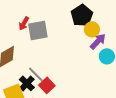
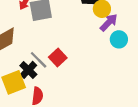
red square: (47, 85) -> (58, 57), moved

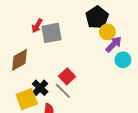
gray line: (39, 60) -> (63, 91), moved

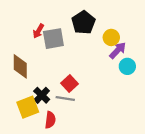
black pentagon: (97, 17) -> (83, 22), moved
brown diamond: (19, 60) -> (20, 66), turned -60
gray line: (63, 91) -> (65, 98), turned -36

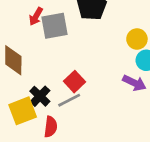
yellow circle: (111, 37) -> (137, 39), moved
purple arrow: (118, 50) -> (134, 83), moved, turned 72
gray line: (65, 98) -> (69, 100), turned -36

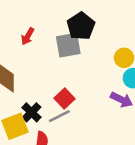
gray square: (55, 26) -> (68, 45), moved

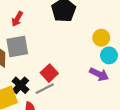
gray square: (68, 45) -> (17, 47), moved

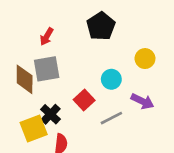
cyan circle: (109, 55) -> (111, 79), moved
gray line: (45, 89) -> (111, 118), moved

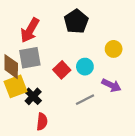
red arrow: (47, 37) -> (30, 30), size x1.6
red square: (84, 100) -> (62, 70), moved
yellow square: (34, 128) -> (16, 86), moved

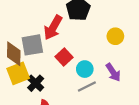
red arrow: (30, 30) -> (53, 27), moved
cyan circle: (85, 67) -> (85, 69), moved
purple arrow: (111, 85) -> (113, 72), turned 30

